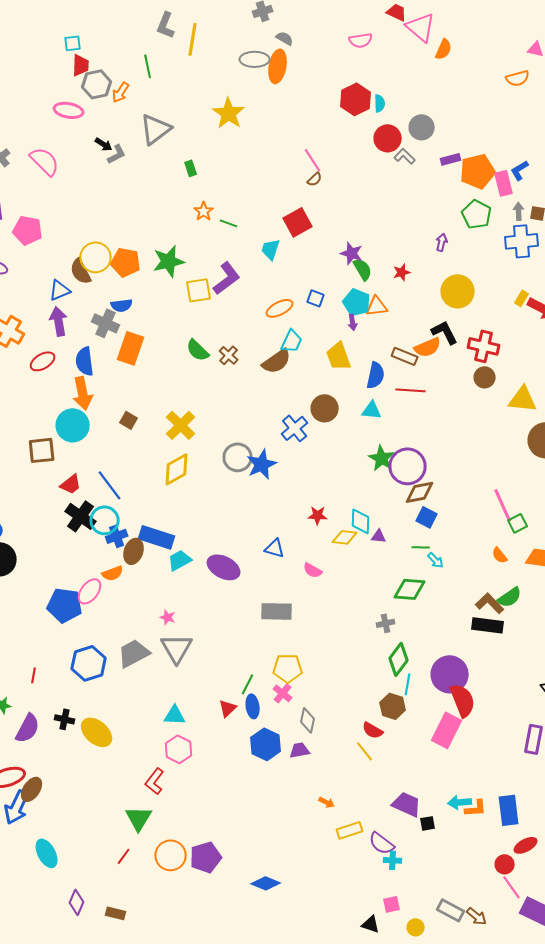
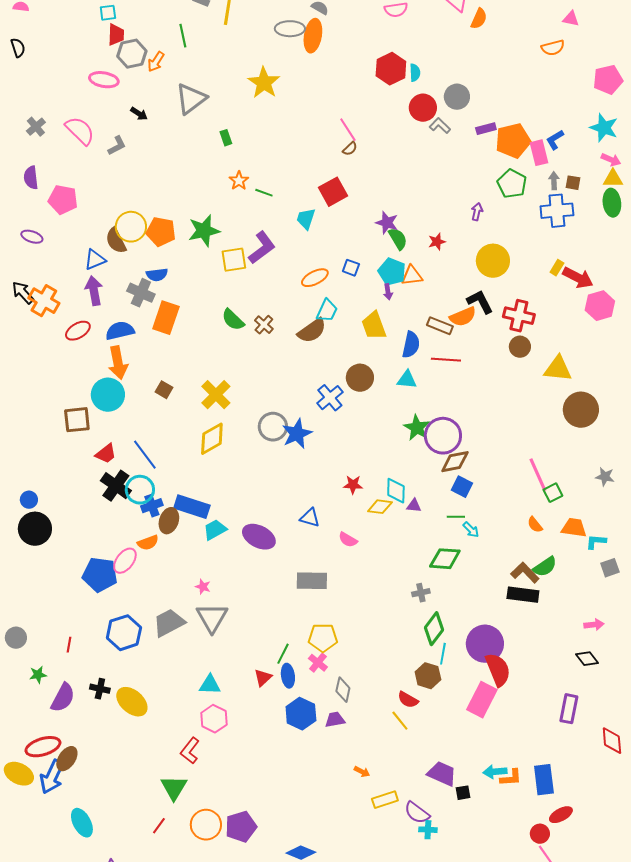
gray L-shape: (117, 154) -> (117, 146), moved
blue semicircle: (85, 361) -> (120, 331), turned 84

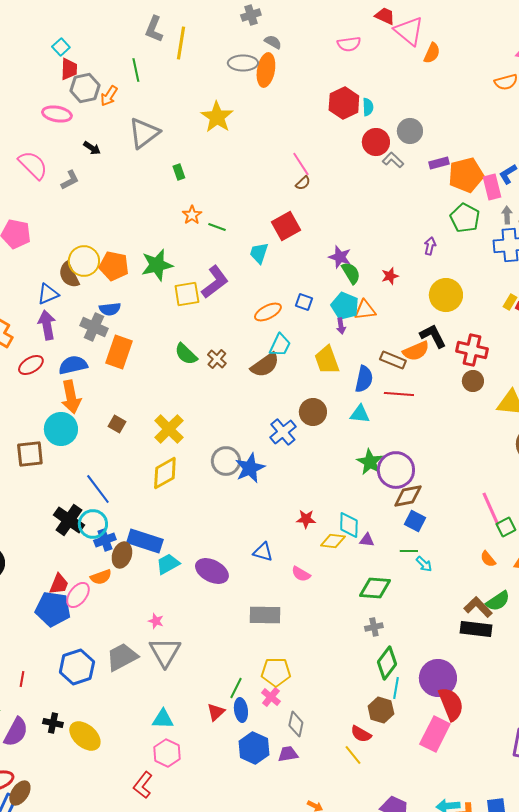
cyan square: (108, 13) -> (61, 47), turned -36
red trapezoid: (106, 454) -> (59, 584), moved, turned -30
green diamond: (445, 559) -> (375, 588), moved

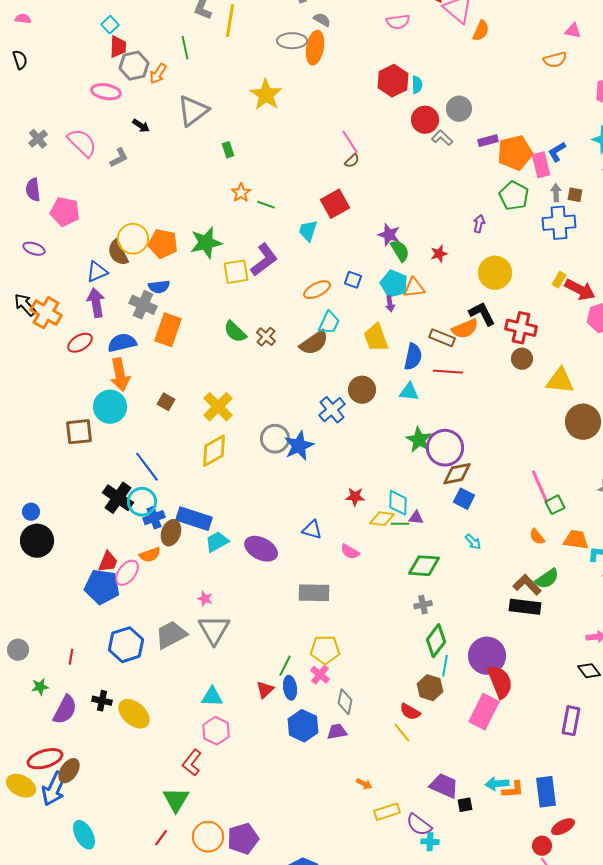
green line: (409, 551) -> (400, 524), moved

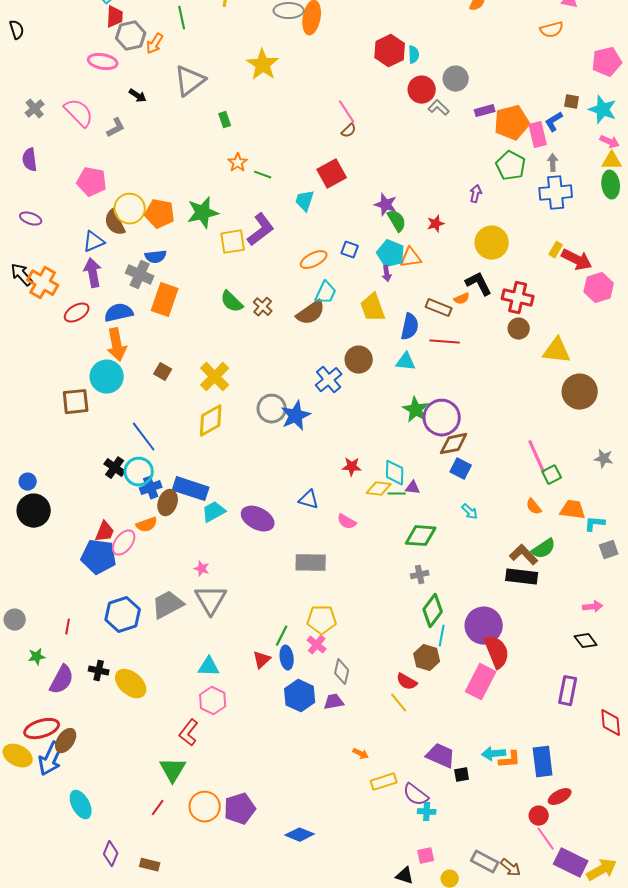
brown square: (575, 195) -> (572, 102), moved
pink pentagon: (65, 212) -> (92, 182), moved
orange semicircle: (465, 329) -> (462, 299), size x0.6
black cross: (118, 498) -> (115, 468), size x0.7

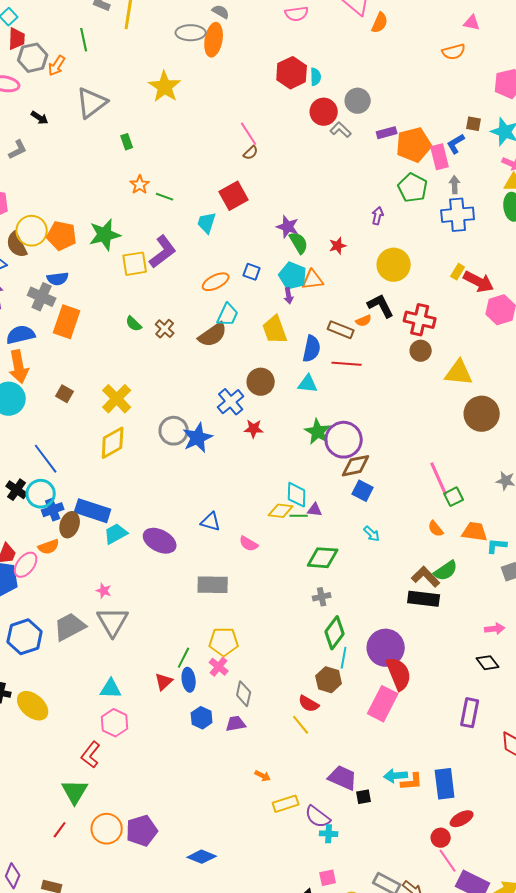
green semicircle: (232, 302) -> (134, 324), size x0.7
red star: (352, 467) -> (254, 429), moved
blue hexagon: (300, 696) -> (202, 718), size x0.7

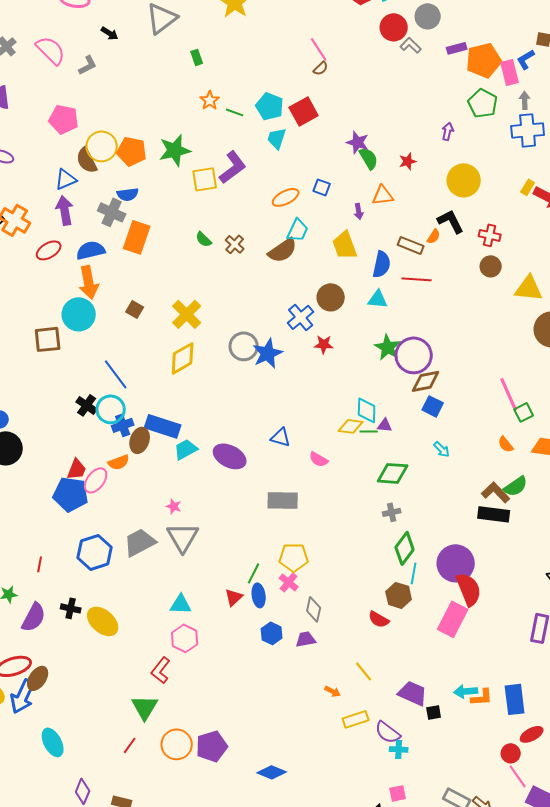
cyan pentagon: (293, 276) -> (270, 106), moved
red cross: (420, 320) -> (490, 235), size x0.7
orange semicircle: (364, 321) -> (434, 236), turned -35
yellow line: (301, 725) -> (364, 671), moved

